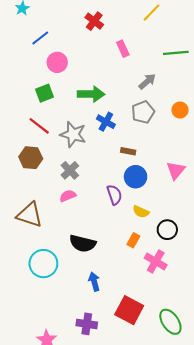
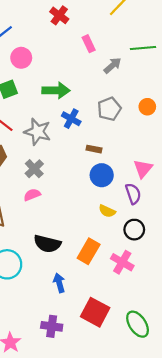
gray arrow: (147, 81) -> (113, 65), moved
purple semicircle: (114, 195) -> (133, 194), moved
orange rectangle: (133, 240) -> (89, 251), moved, size x1.6

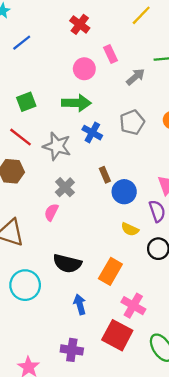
pink circle: (21, 58) -> (84, 69), moved
brown rectangle: (94, 149) -> (105, 175), moved, turned 56
gray cross: (34, 169) -> (65, 187), moved
pink semicircle: (32, 195) -> (51, 212), turned -42
pink cross: (122, 262) -> (133, 306), moved

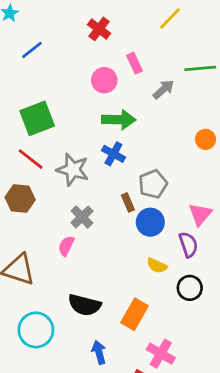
green square: (26, 102) -> (37, 118), size x1.5
green arrow: (76, 103) -> (119, 120), moved
gray pentagon: (132, 122) -> (153, 184), moved

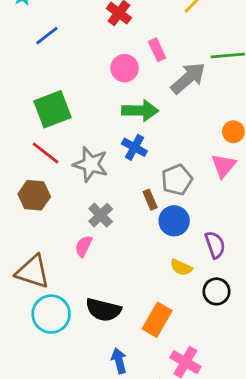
gray arrow: (163, 89) -> (188, 78), size x1.5
pink triangle: (200, 214) -> (224, 166), moved
cyan circle: (36, 330) -> (51, 314), moved

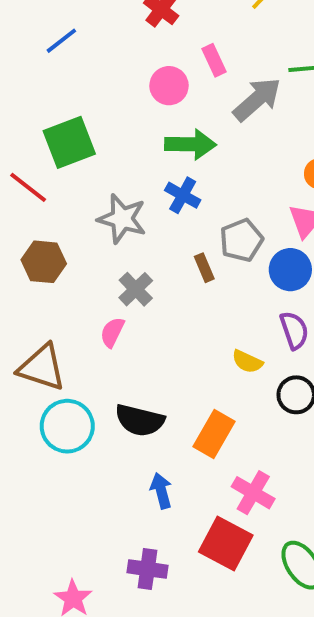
red line: (45, 153) -> (28, 187), moved
blue circle: (174, 221) -> (290, 270), moved

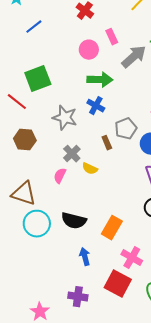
yellow semicircle: (247, 362) -> (90, 169), moved

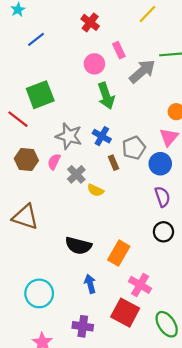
green arrow: (100, 80) -> (106, 96), turned 70
blue cross: (96, 106) -> (102, 136), moved
pink semicircle: (60, 176) -> (54, 162), moved
cyan circle: (37, 224) -> (39, 293), moved

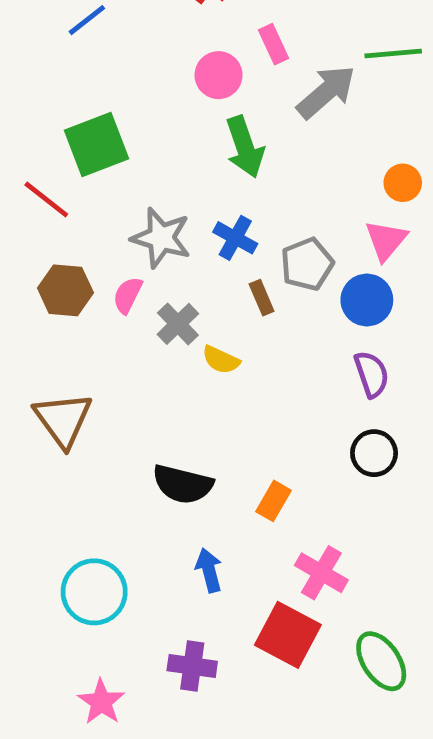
brown triangle: (25, 217) -> (63, 420), turned 36
orange rectangle: (119, 253) -> (274, 501), size x0.7

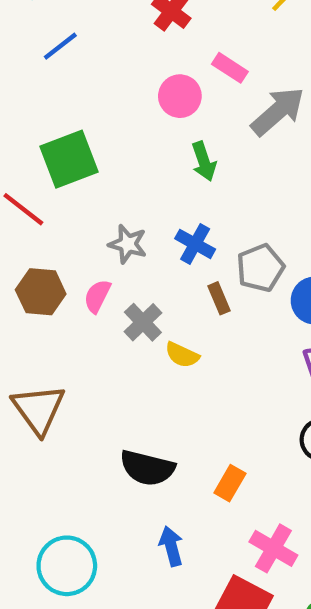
pink rectangle: (274, 44) -> (230, 68), turned -32
green arrow: (245, 147) -> (204, 161), size x0.7
gray star: (161, 238) -> (128, 244), size x0.7

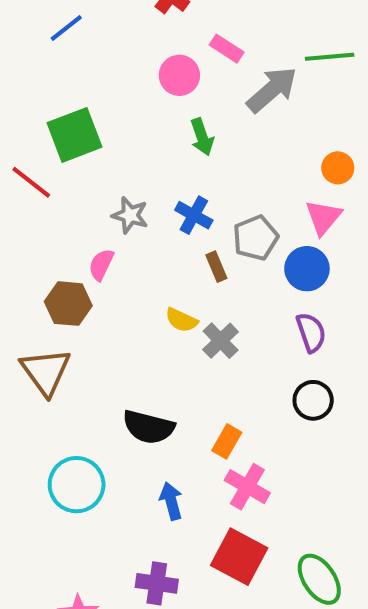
brown hexagon: (41, 292) -> (68, 304), moved
gray cross: (143, 322) -> (221, 341), moved
pink cross: (273, 548) -> (247, 487), moved
cyan circle: (67, 566) -> (77, 485), moved

